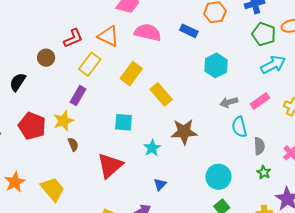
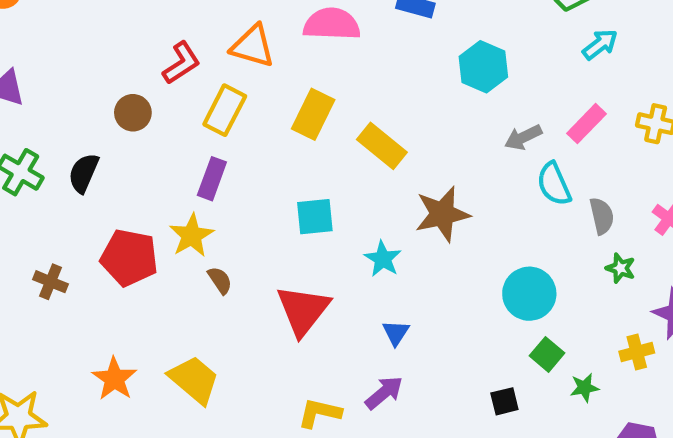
cyan arrow: (273, 65) -> (600, 44), size x0.7
blue triangle: (160, 184) -> (396, 333), moved

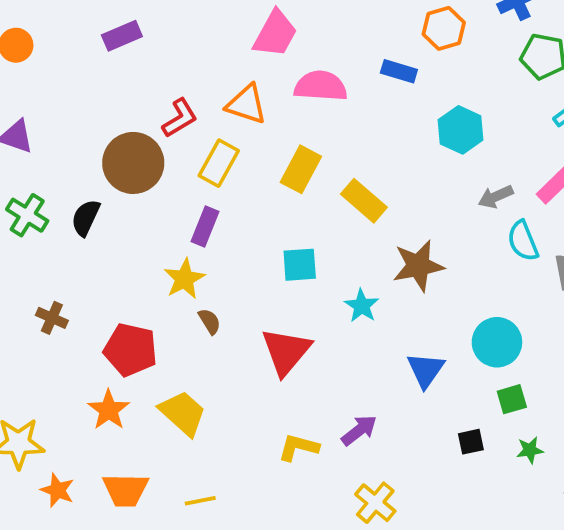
brown circle: (133, 113) -> (133, 163), size x1.8
red pentagon: (129, 258) -> (130, 350), moved
blue triangle: (396, 333) -> (426, 370), moved, size x1.5
green square: (547, 354) -> (512, 399), turned 32
green star: (584, 388) -> (530, 450), moved

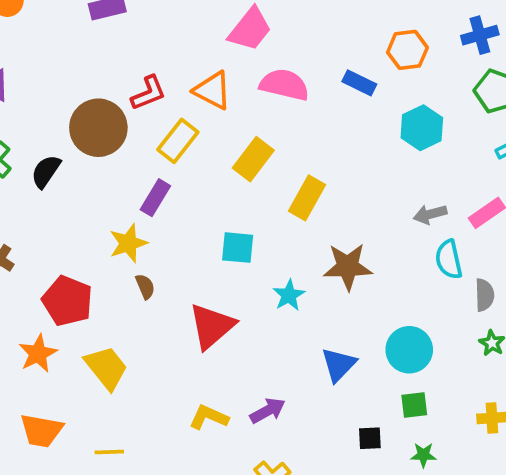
cyan hexagon: (461, 130) -> (422, 128), moved
yellow rectangle: (364, 201) -> (307, 198), turned 69

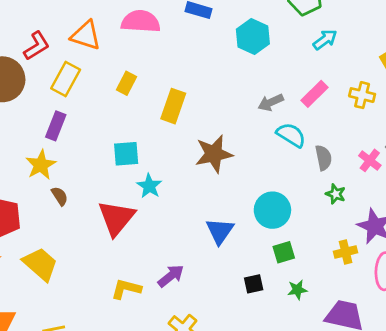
yellow rectangle: (253, 159) -> (126, 83), size x0.7
cyan semicircle: (449, 259) -> (291, 135), turned 144
cyan star: (289, 295) -> (149, 186), moved

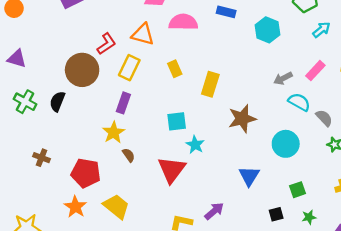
yellow rectangle: (126, 83) -> (175, 69), turned -49
gray semicircle: (323, 158) -> (324, 118), turned -30
cyan circle: (272, 210) -> (286, 144), moved

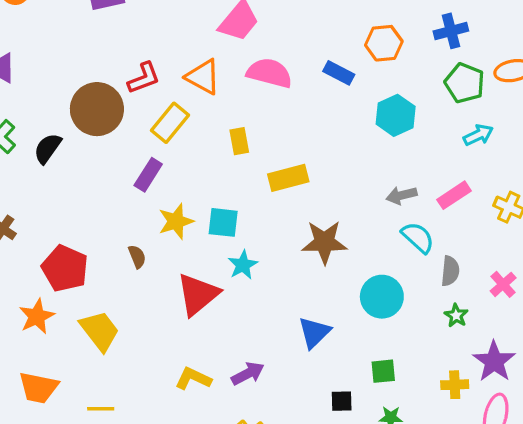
yellow rectangle: (210, 84) -> (288, 178), turned 45
gray semicircle: (324, 118) -> (450, 271), turned 36
yellow star: (114, 132) -> (176, 221), moved

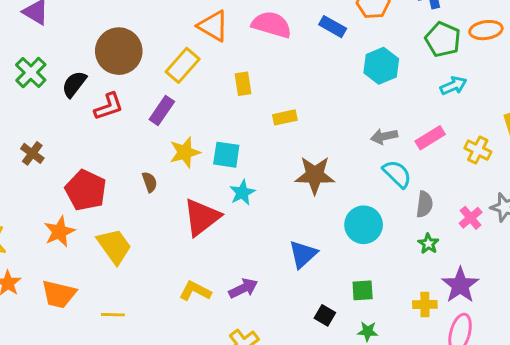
red L-shape: (144, 78) -> (109, 107), moved
yellow rectangle: (288, 178) -> (285, 117), size x0.7
black square: (342, 401) -> (325, 315), turned 30

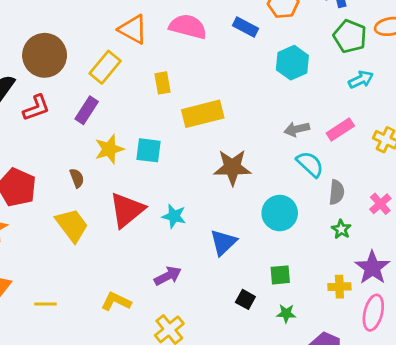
yellow rectangle: (285, 117) -> (203, 114), size x1.8
cyan star: (242, 193) -> (174, 216), moved, turned -30
yellow trapezoid: (114, 246) -> (72, 225), moved
yellow L-shape: (195, 291) -> (116, 301), moved

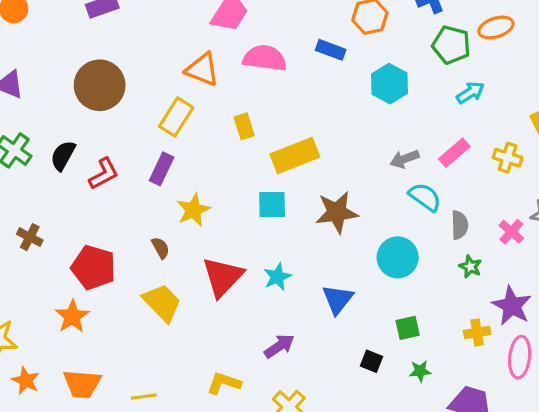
brown circle: (45, 55) -> (100, 85), moved
cyan square: (148, 150) -> (272, 204), moved
cyan star: (174, 216) -> (277, 277), turned -30

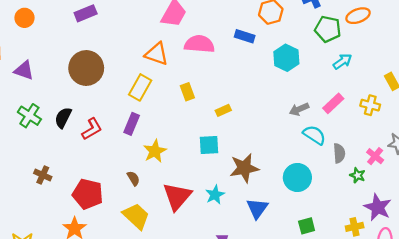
yellow rectangle: (295, 156) -> (223, 110), size x0.5
brown star: (337, 212) -> (244, 168), moved
green star: (470, 267) -> (357, 175), moved

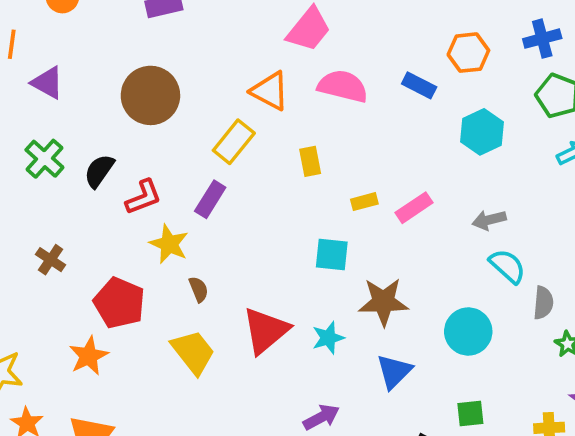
pink rectangle: (333, 103) -> (414, 208), moved
yellow star: (155, 151) -> (169, 244), moved, turned -30

